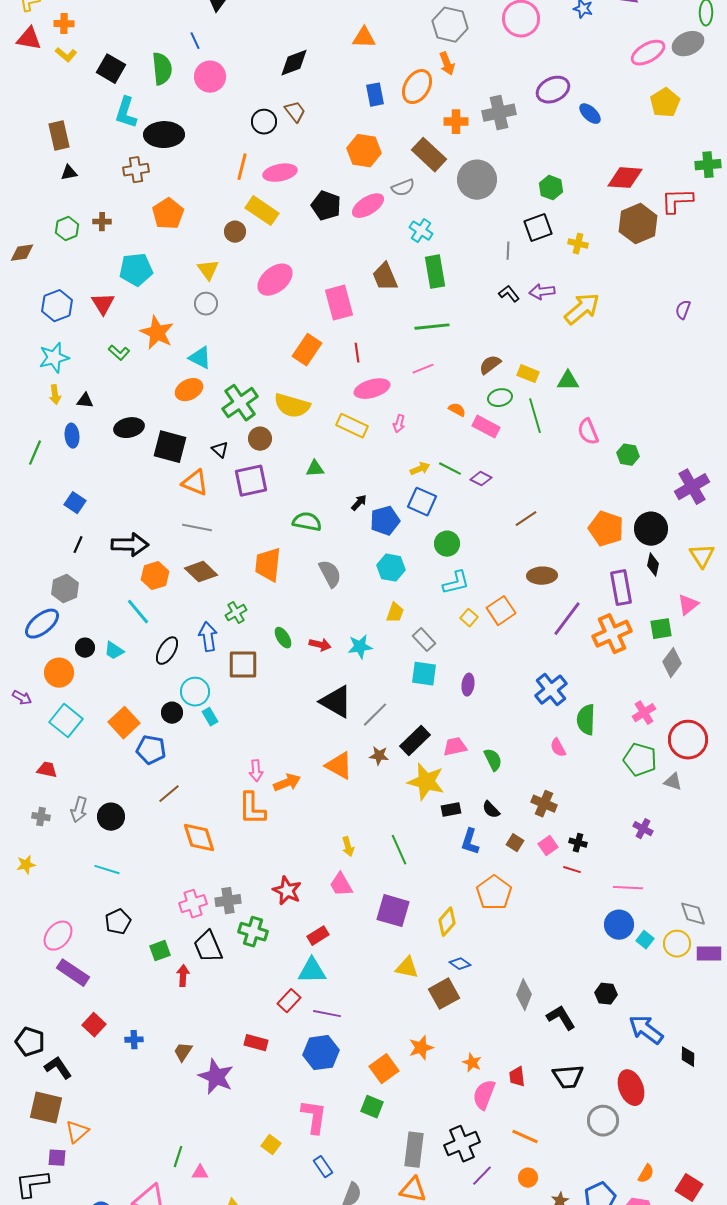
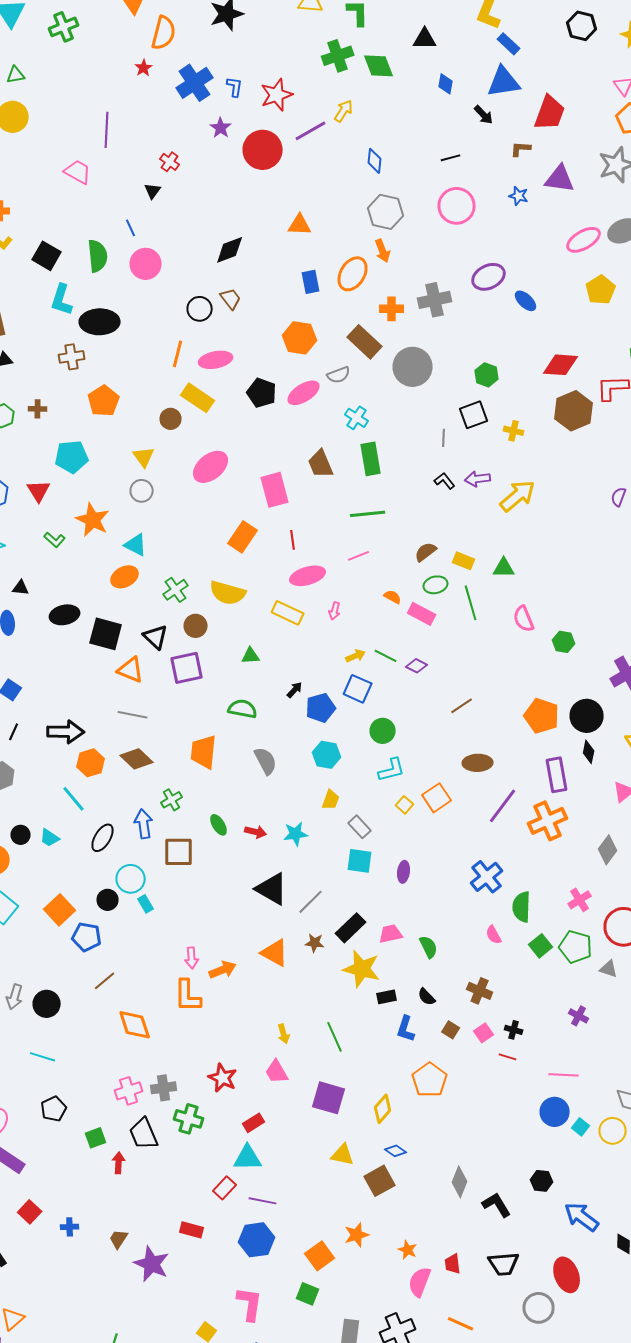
green cross: (240, 403) -> (176, 590), size x0.7
black triangle: (220, 450) -> (156, 637), size x1.5
green square: (661, 629) -> (541, 946), moved, turned -30

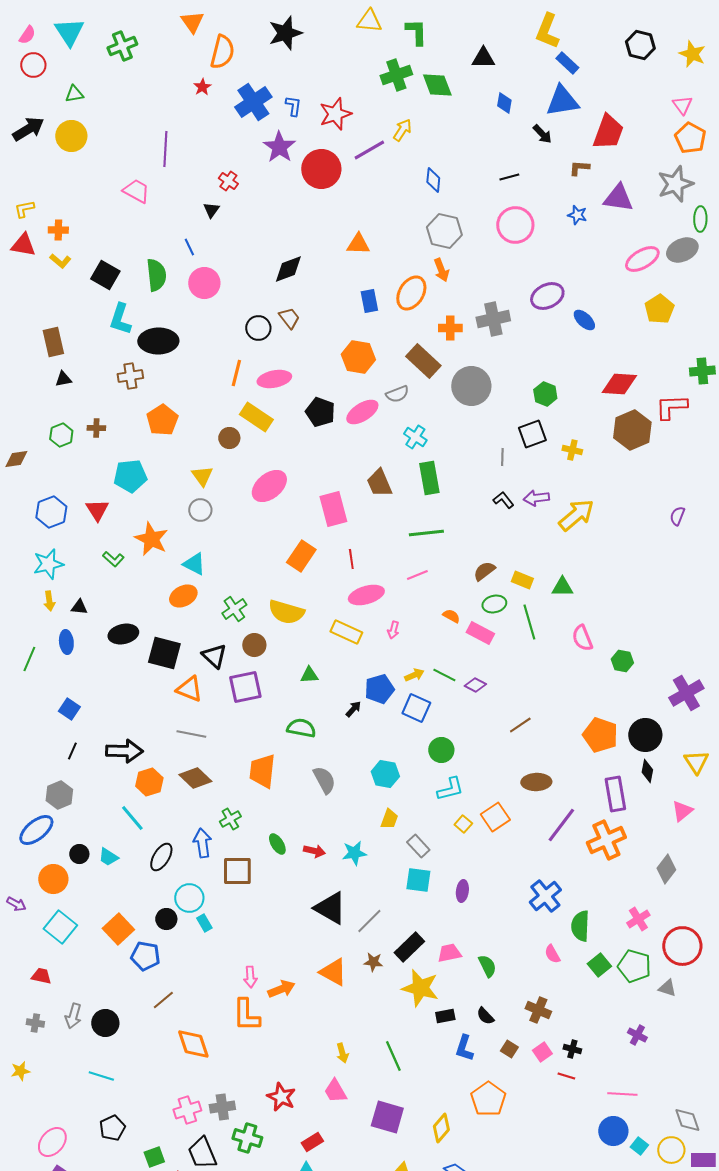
purple star: (221, 128) -> (279, 147), size x1.5
blue pentagon: (321, 708) -> (379, 689), moved

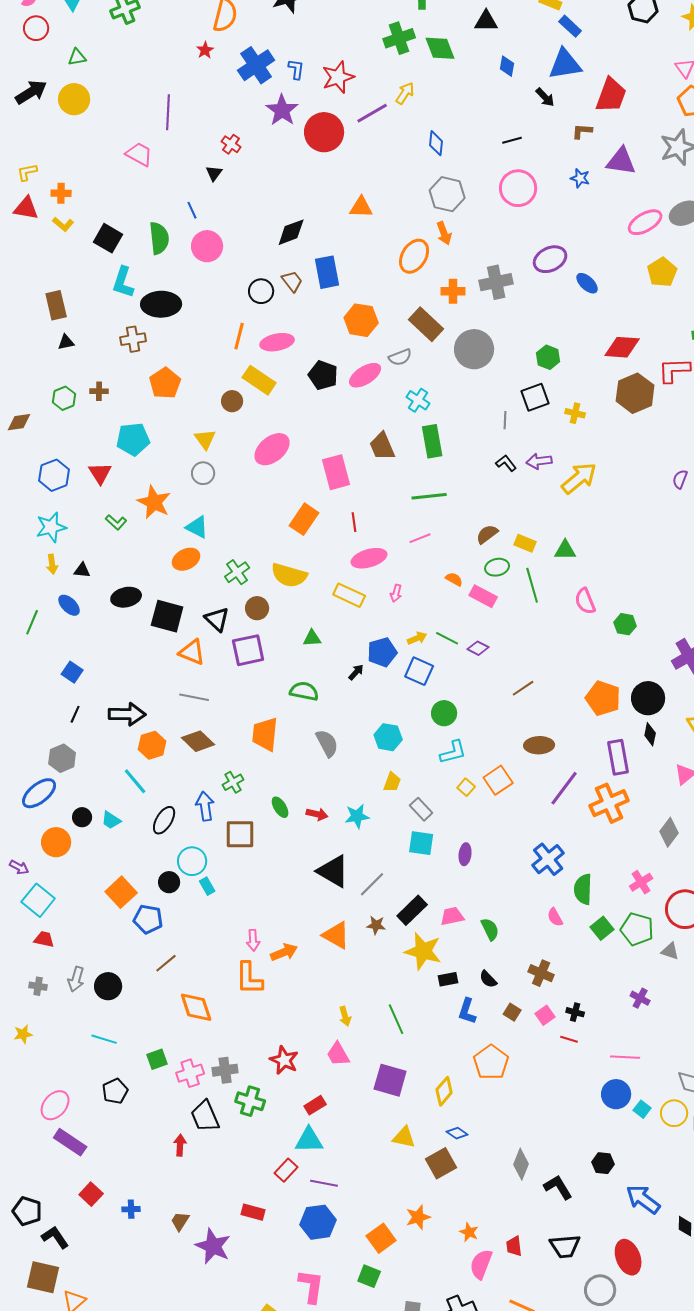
blue rectangle: (369, 301) -> (327, 272), moved, size x1.4
blue ellipse: (66, 642) -> (69, 605), turned -40
cyan square: (60, 927) -> (38, 900), moved
green square: (154, 1157) -> (157, 1059), moved

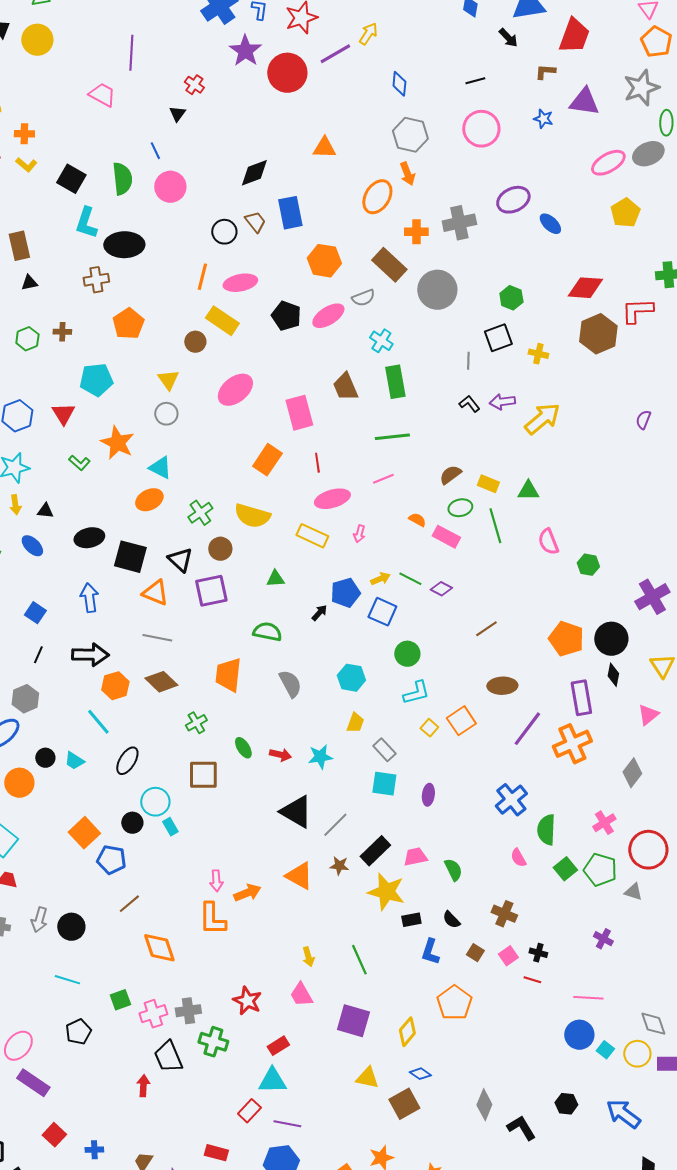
blue arrow: (205, 806) -> (89, 598), moved
blue arrow: (643, 1199) -> (623, 1114), moved

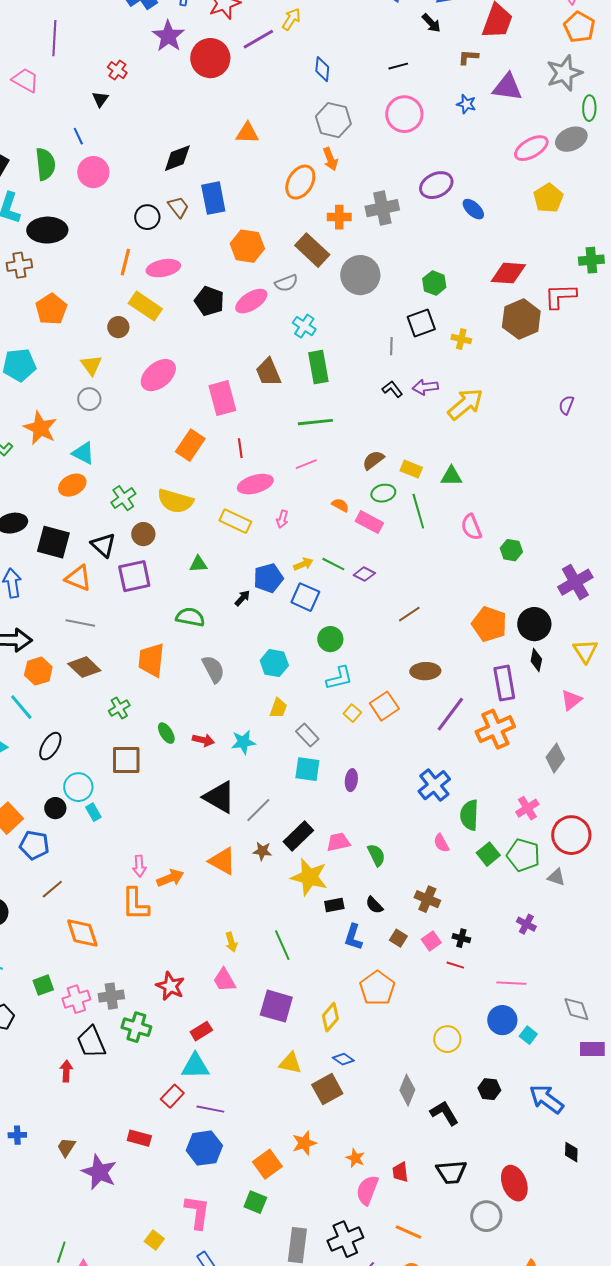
yellow circle: (637, 1054) -> (447, 1039), moved

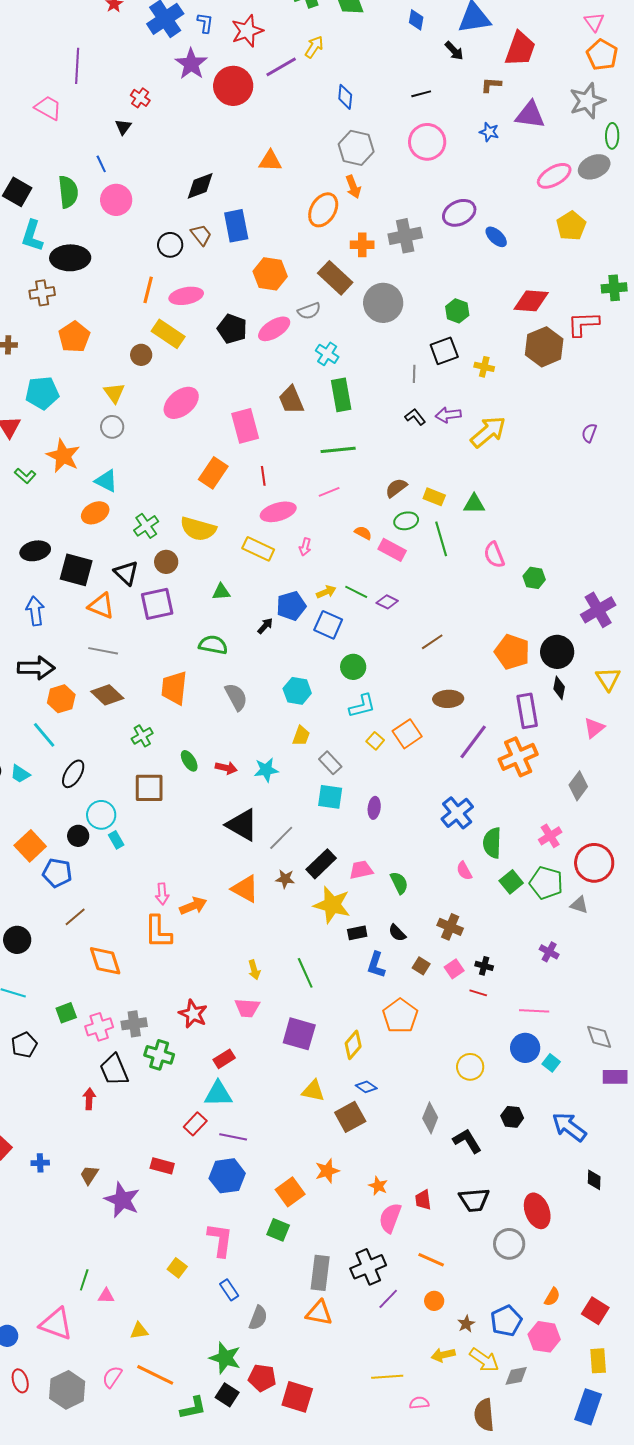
pink trapezoid: (224, 980) -> (247, 1008), turned -56

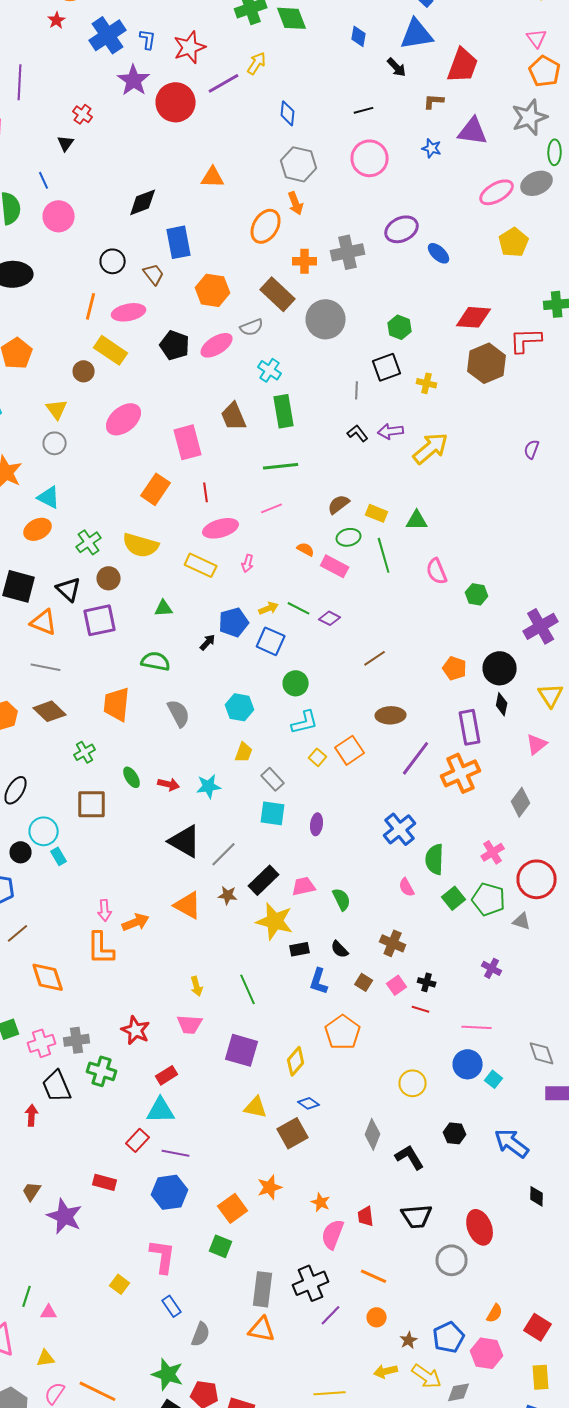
brown trapezoid: (201, 235) -> (154, 274), moved
orange pentagon: (512, 652) -> (455, 668), size x0.7
yellow triangle: (139, 1331) -> (46, 1358), moved

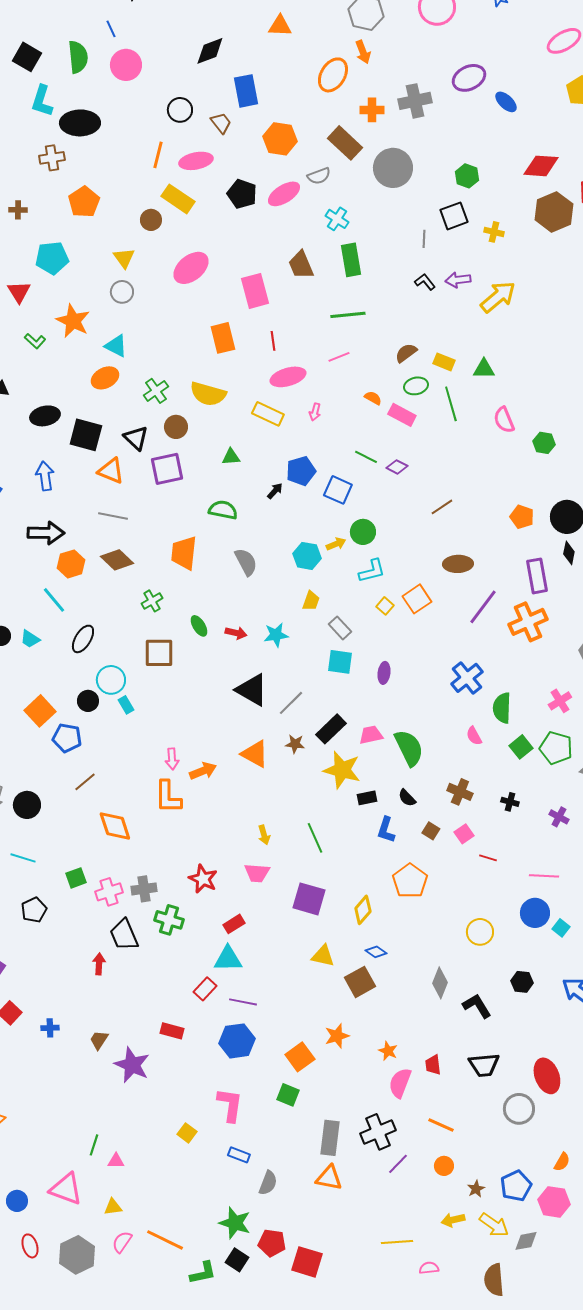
orange rectangle: (156, 489) -> (223, 338), turned -48
yellow arrow: (269, 608) -> (336, 544), moved
green semicircle: (342, 899) -> (409, 748), size x1.6
black cross: (427, 982) -> (510, 802), moved
blue rectangle: (172, 1306) -> (239, 1155), turned -35

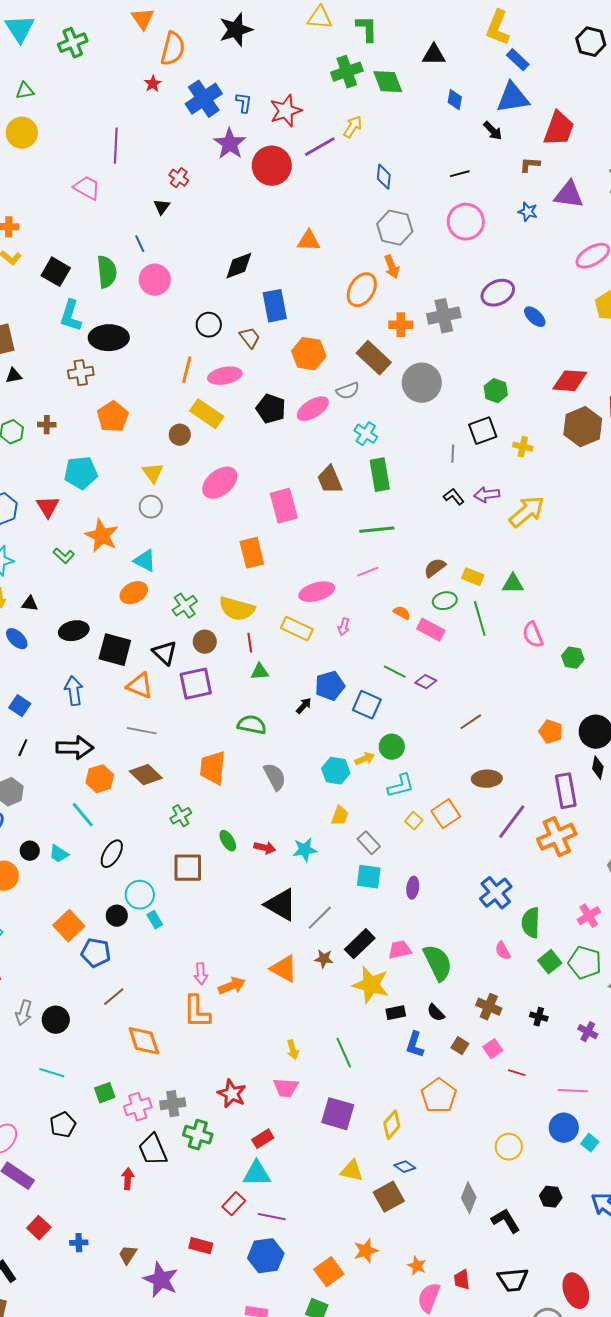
red line: (273, 341) -> (250, 643), moved

